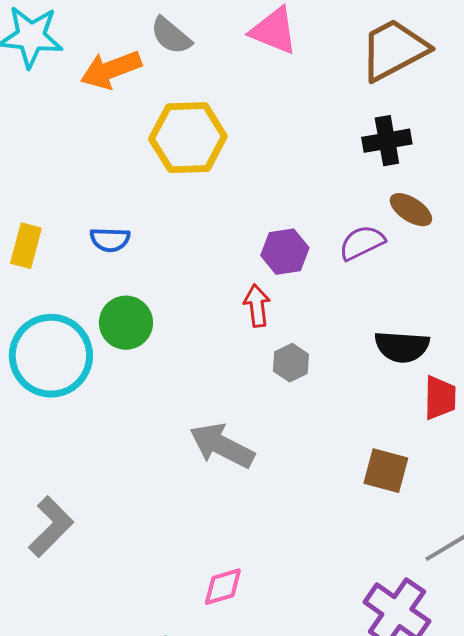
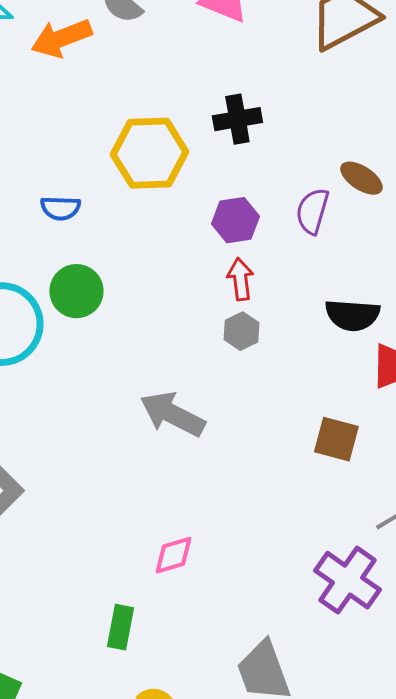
yellow hexagon: (188, 138) -> (149, 153), moved
black cross: (387, 141) -> (237, 119), moved
purple semicircle: (362, 243) -> (312, 211), turned -48
red arrow: (257, 306) -> (240, 279), moved

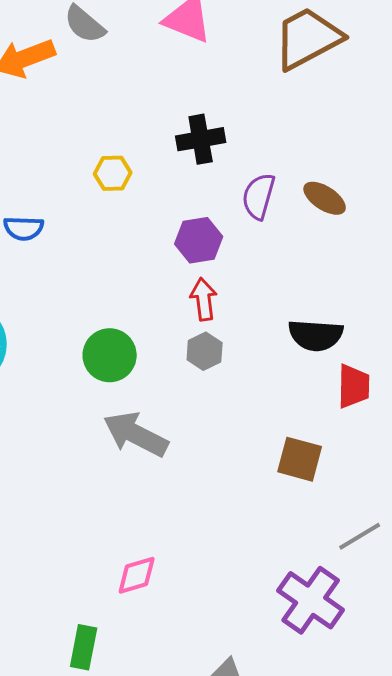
yellow hexagon: (149, 153) -> (113, 173), size x0.5
purple semicircle: (312, 211) -> (259, 196), moved
green circle: (76, 291) -> (110, 355), moved

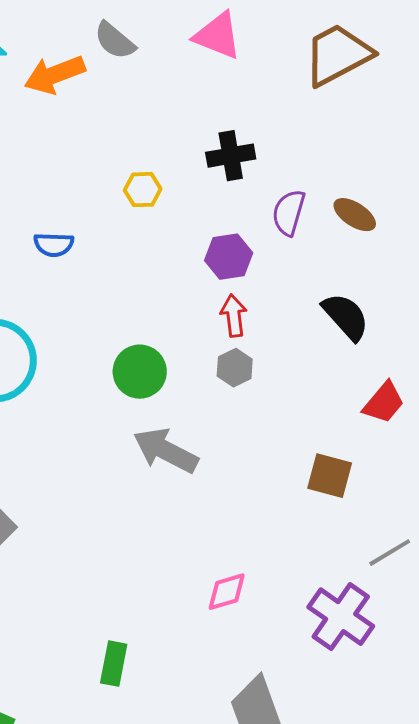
black semicircle: (316, 335) -> (346, 317), moved, turned -136
red trapezoid: (354, 386) -> (384, 403), turned 39
pink diamond: (137, 575) -> (227, 592), moved

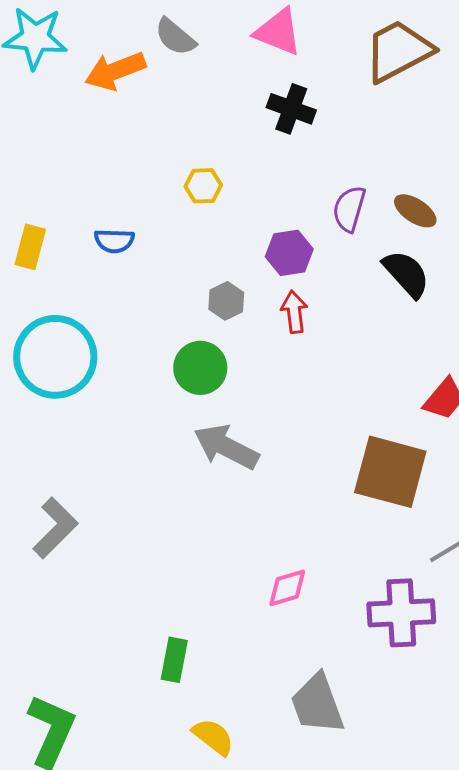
black cross: (231, 156) -> (291, 109), moved, turned 30
black semicircle: (346, 317) -> (406, 274), moved
gray hexagon: (235, 368) -> (226, 301), moved
brown square: (330, 476) -> (390, 472), size x1.6
purple cross: (341, 617) -> (401, 613), turned -38

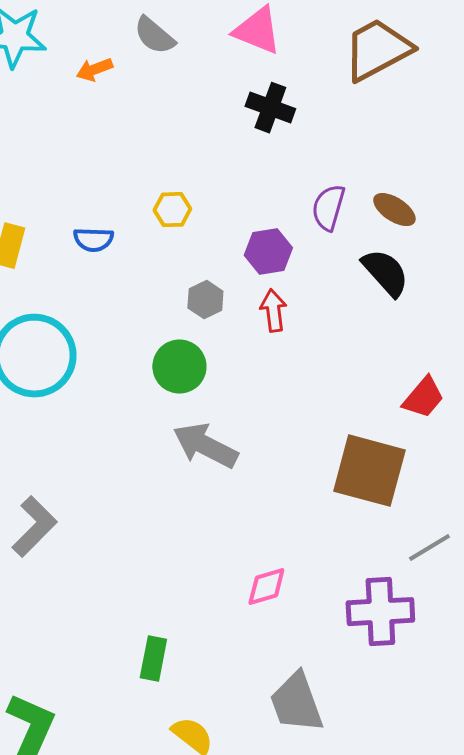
orange arrow: (115, 71) -> (94, 70), size x0.6
yellow hexagon: (203, 186) -> (172, 210), moved

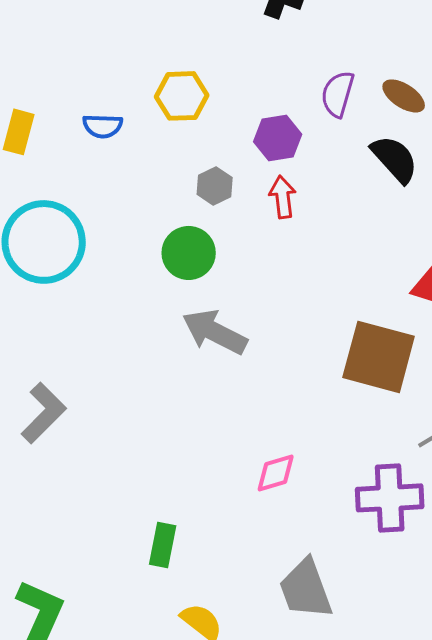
yellow hexagon: (172, 210) -> (182, 96), size x1.4

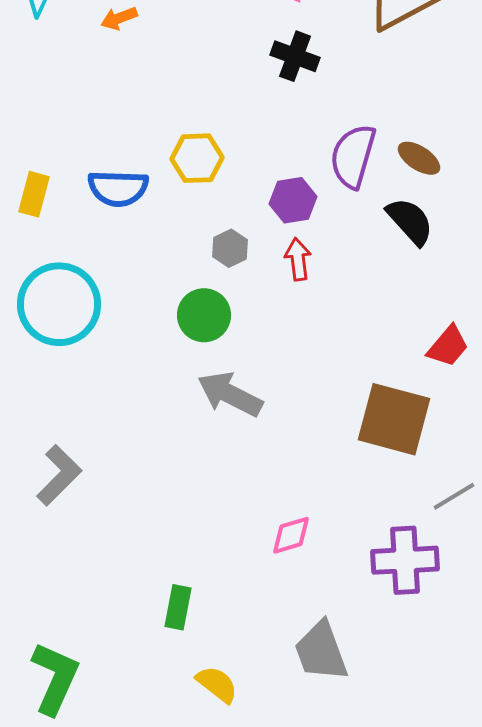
purple semicircle: (338, 94) -> (353, 156), size x1.4
blue semicircle: (103, 126) -> (118, 188), size x1.5

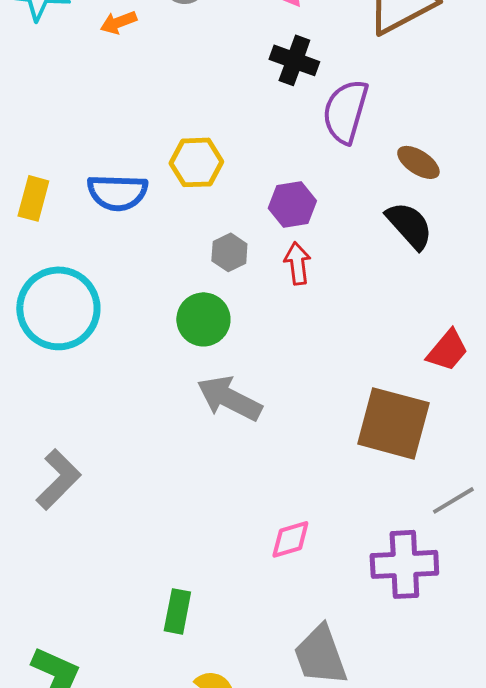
purple semicircle: (353, 156) -> (345, 111), moved

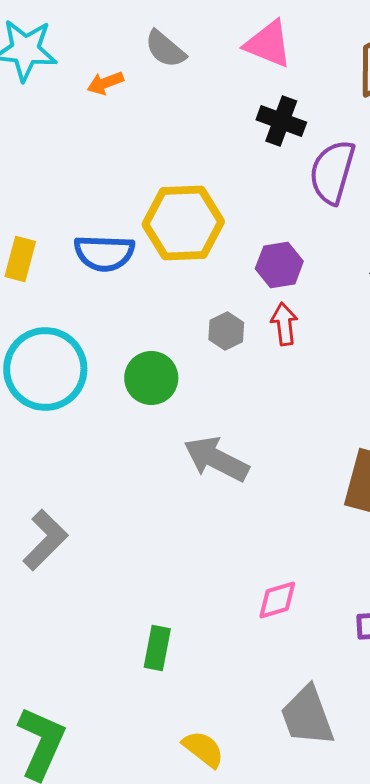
yellow hexagon: (196, 162) -> (183, 223), size x1.5
gray hexagon: (229, 252) -> (226, 331), moved
green circle: (203, 319) -> (151, 378), moved
green rectangle: (177, 611) -> (157, 648), moved

